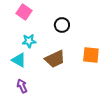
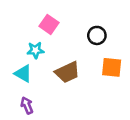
pink square: (24, 12) -> (49, 24), moved
black circle: (62, 25) -> (97, 35), moved

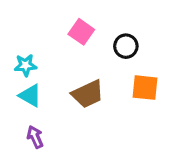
pink square: (49, 24) -> (81, 32), moved
cyan star: (35, 50) -> (25, 65), moved

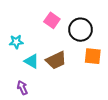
black circle: (126, 46) -> (81, 30), size x1.5
cyan triangle: (30, 96) -> (32, 61), moved

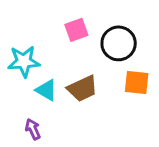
pink square: (52, 20) -> (76, 30), turned 35
cyan star: (16, 42) -> (24, 61), size x1.5

